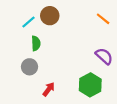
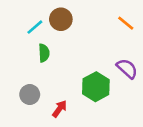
gray circle: (30, 67) -> (30, 95), moved
green hexagon: (90, 85) -> (96, 87), moved

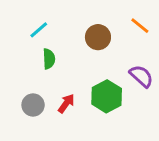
brown circle: (61, 19) -> (98, 37), moved
red arrow: (60, 109) -> (66, 104), moved

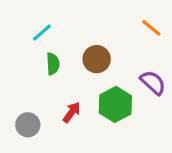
brown circle: (98, 37) -> (97, 59), moved
gray circle: (33, 105) -> (28, 125), moved

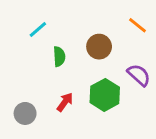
brown circle: (97, 59) -> (99, 47), moved
green semicircle: (53, 64) -> (59, 57), moved

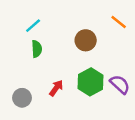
green semicircle: (59, 57) -> (37, 49), moved
purple semicircle: (139, 75) -> (120, 84), moved

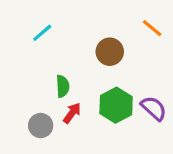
green semicircle: (37, 49) -> (63, 86), moved
gray circle: (22, 98) -> (41, 126), moved

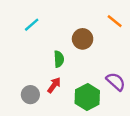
green semicircle: (63, 86) -> (59, 59), moved
green hexagon: (116, 105) -> (87, 97), moved

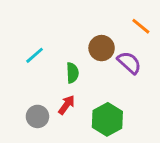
cyan line: (32, 25) -> (35, 55), moved
purple semicircle: (116, 82) -> (129, 63), moved

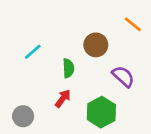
purple semicircle: (129, 63) -> (123, 76), moved
gray circle: (37, 116) -> (23, 116), moved

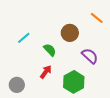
green semicircle: (68, 68) -> (50, 50), turned -40

